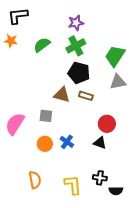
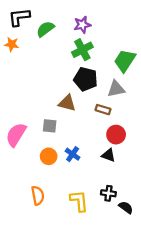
green semicircle: (42, 45) -> (45, 29), moved
gray triangle: (118, 82) -> (116, 89), moved
brown rectangle: (86, 96) -> (103, 110), moved
black semicircle: (116, 191) -> (126, 207), turned -144

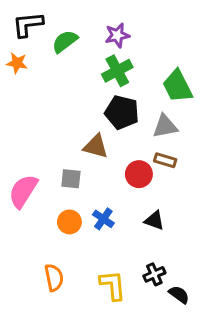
green trapezoid: (125, 61) -> (177, 86), turned -60
brown rectangle: (103, 110) -> (165, 160), moved
red circle: (116, 135) -> (139, 174), moved
black cross: (108, 193) -> (154, 274), turned -32

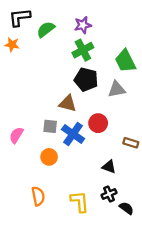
brown rectangle: (165, 160) -> (131, 143), moved
pink semicircle: (23, 191) -> (16, 135), size x0.7
blue cross: (103, 219) -> (73, 134), moved, size x1.5
black triangle: (154, 220) -> (109, 167), moved

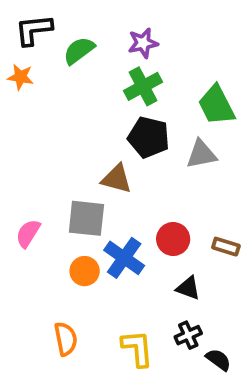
red circle: (98, 123) -> (173, 239), moved
gray square: (50, 126) -> (86, 218), size x1.5
blue cross: (73, 134) -> (124, 258), moved

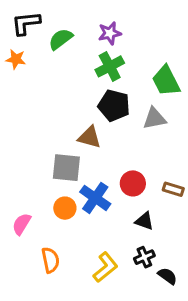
pink semicircle: (28, 233) -> (22, 224), moved
yellow L-shape: (137, 348) -> (105, 267), turned 56

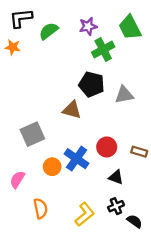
green cross: (110, 66) -> (103, 50), moved
green trapezoid: (166, 81) -> (130, 27), moved
gray square: (66, 168) -> (32, 134), moved, turned -30

